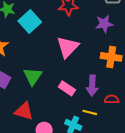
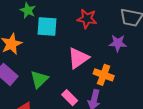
cyan square: (30, 22) -> (47, 26), turned 35
orange cross: (111, 57) -> (104, 75), moved

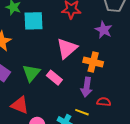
purple star: (118, 43) -> (104, 30), turned 30
pink rectangle: (70, 98) -> (54, 78), moved

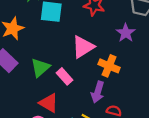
red triangle: (20, 105) -> (49, 103), moved

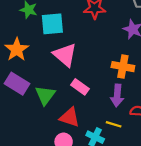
pink triangle: (83, 47) -> (65, 55), moved, turned -35
green triangle: (40, 68) -> (45, 95), moved

